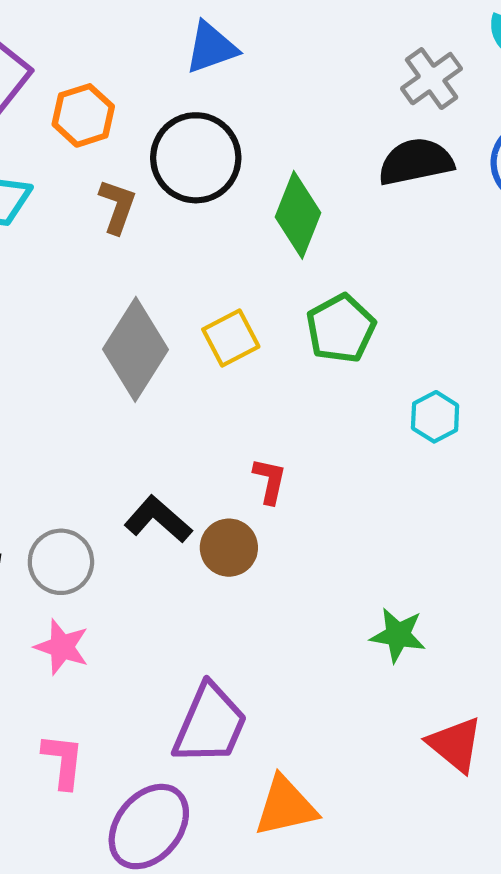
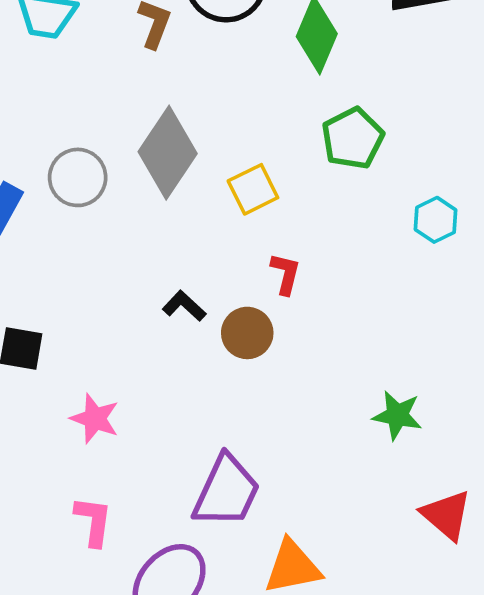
yellow square: (231, 338) -> (253, 189), moved
black L-shape: (158, 519) -> (184, 306), size x0.7
gray circle: (61, 562) -> (78, 177), moved

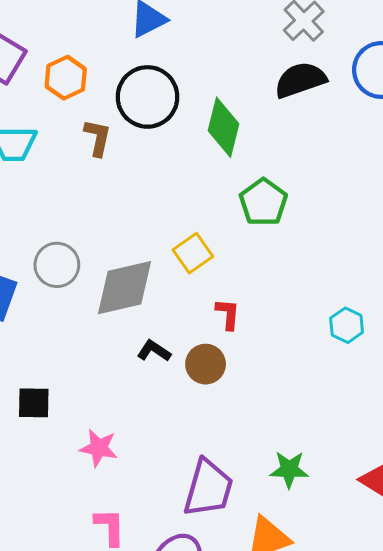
gray diamond: (168, 153) -> (125, 288), moved, turned 52
cyan hexagon: (436, 220) -> (347, 325), moved
green star: (397, 415) -> (289, 469), moved

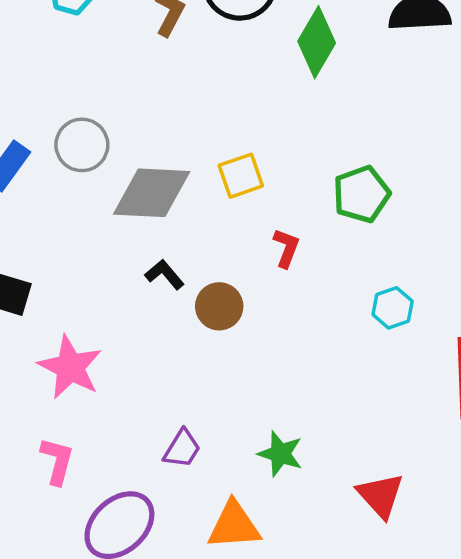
green pentagon: (263, 202) -> (361, 194), moved
red L-shape: (228, 314) -> (286, 248), moved
pink star: (99, 448) -> (70, 367), size x1.4
purple trapezoid: (208, 488) -> (182, 449), size x0.6

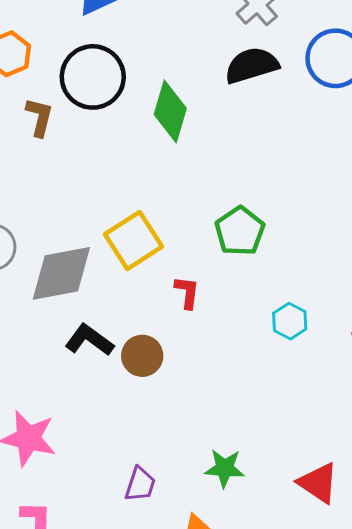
yellow square: (241, 176) -> (134, 240), size x1.4
black L-shape: (165, 274) -> (89, 340), size x1.4

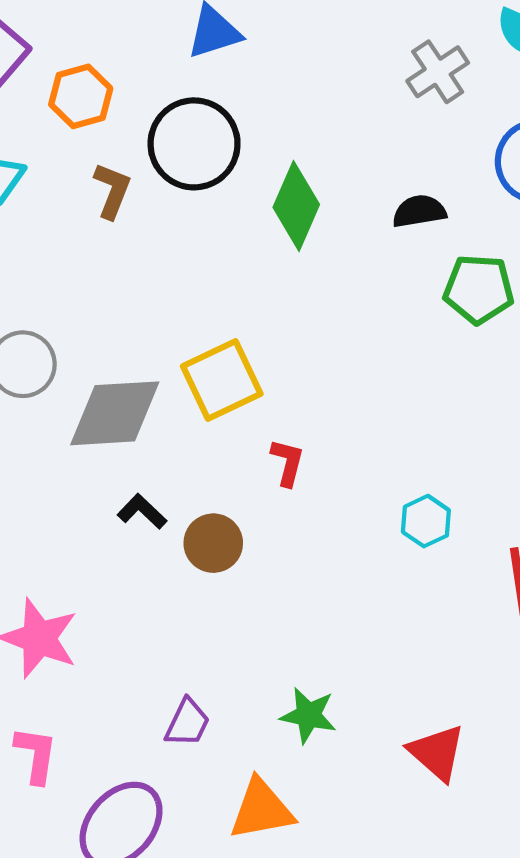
black semicircle: (252, 65) -> (419, 211), moved, size x0.7
green pentagon: (240, 231) -> (479, 289), moved, turned 30
black L-shape: (89, 340) -> (142, 512), size x0.7

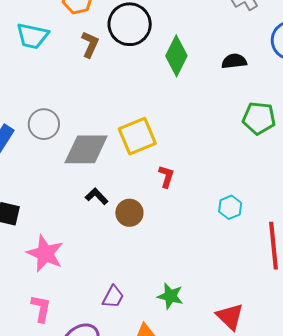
green pentagon: (479, 289) -> (259, 118), moved

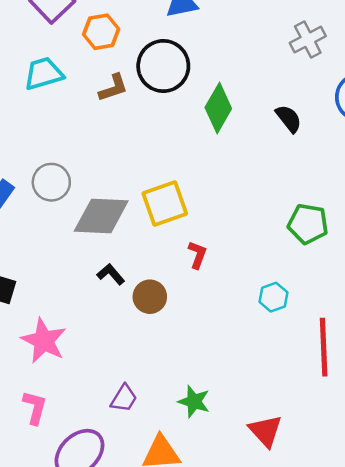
cyan trapezoid: (32, 36) -> (44, 74), turned 148
brown L-shape: (90, 44) -> (113, 88), turned 44
black semicircle: (234, 61) -> (289, 119), turned 55
green pentagon: (259, 118) -> (308, 224), moved

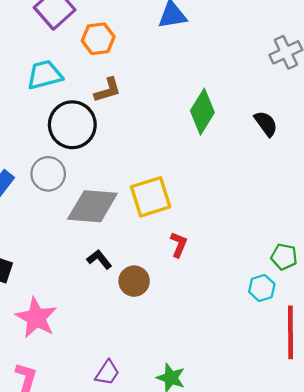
black circle: (163, 66) -> (72, 125), moved
green pentagon: (308, 224) -> (284, 257), moved, size x0.7
cyan hexagon: (273, 297) -> (262, 288), moved

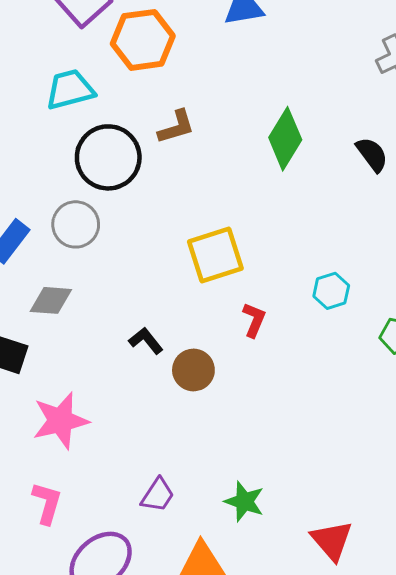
orange hexagon: (98, 39) -> (143, 40), size x1.4
brown L-shape: (108, 90) -> (176, 127), moved
gray diamond: (92, 206) -> (51, 300), moved, size x0.6
cyan hexagon: (262, 288) -> (331, 291), moved
pink star: (36, 318) -> (60, 421), turned 30

